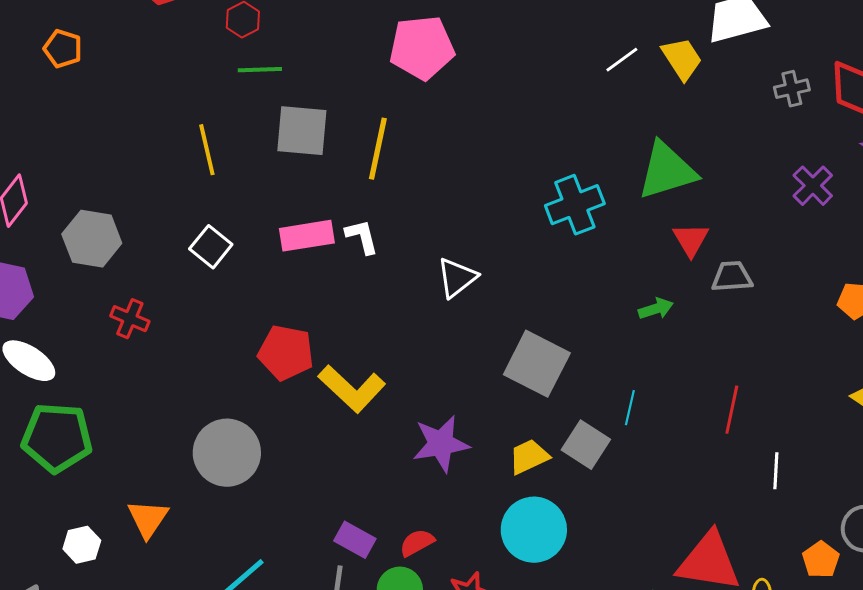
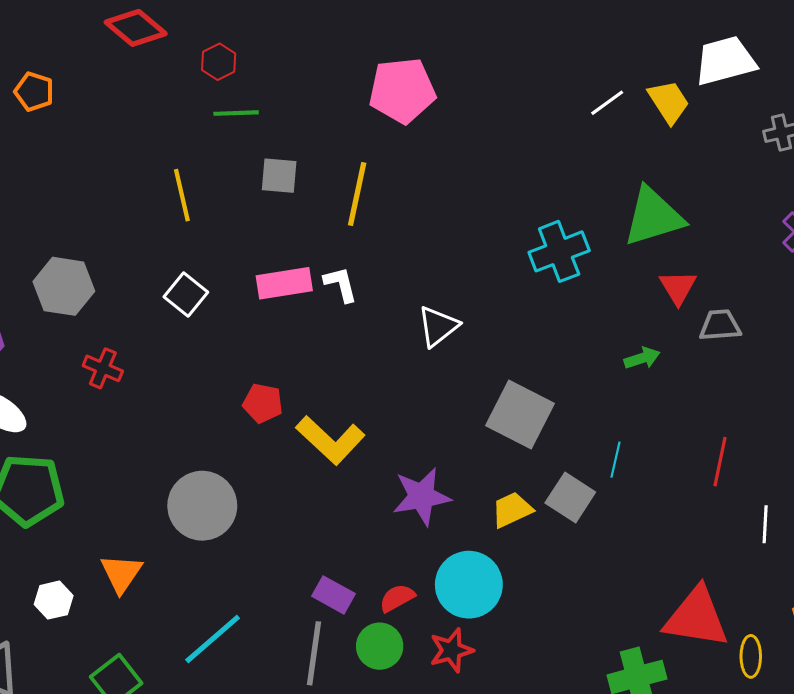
gray square: (302, 131) -> (279, 176), size x0.7
red pentagon: (286, 353) -> (263, 403), size x0.7
cyan circle: (534, 530) -> (469, 585), moved

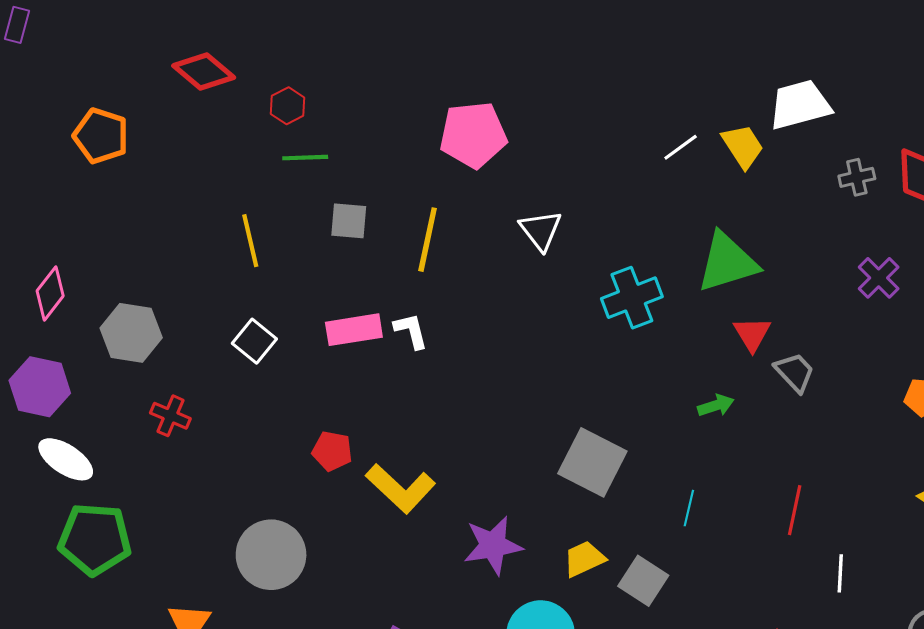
orange pentagon: (34, 92) -> (101, 136), size x1.4
gray trapezoid: (720, 325) -> (795, 372), turned 51
white triangle: (438, 326) -> (541, 230), moved, turned -30
gray square: (570, 498) -> (643, 581), moved

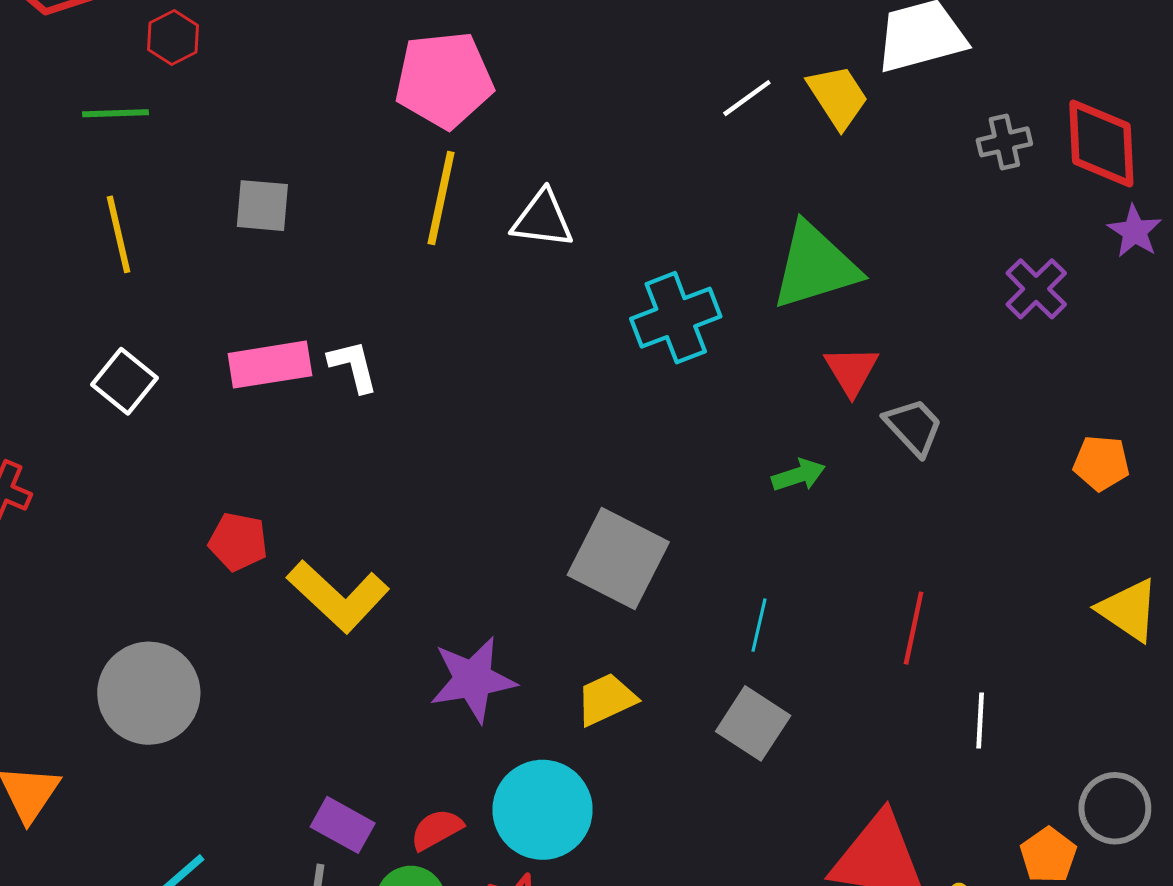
green line: (305, 158) -> (115, 113), moved
white triangle: (541, 230) -> (543, 219), turned -45
yellow line: (428, 240) -> (441, 198), moved
gray square: (643, 581) -> (753, 723), moved

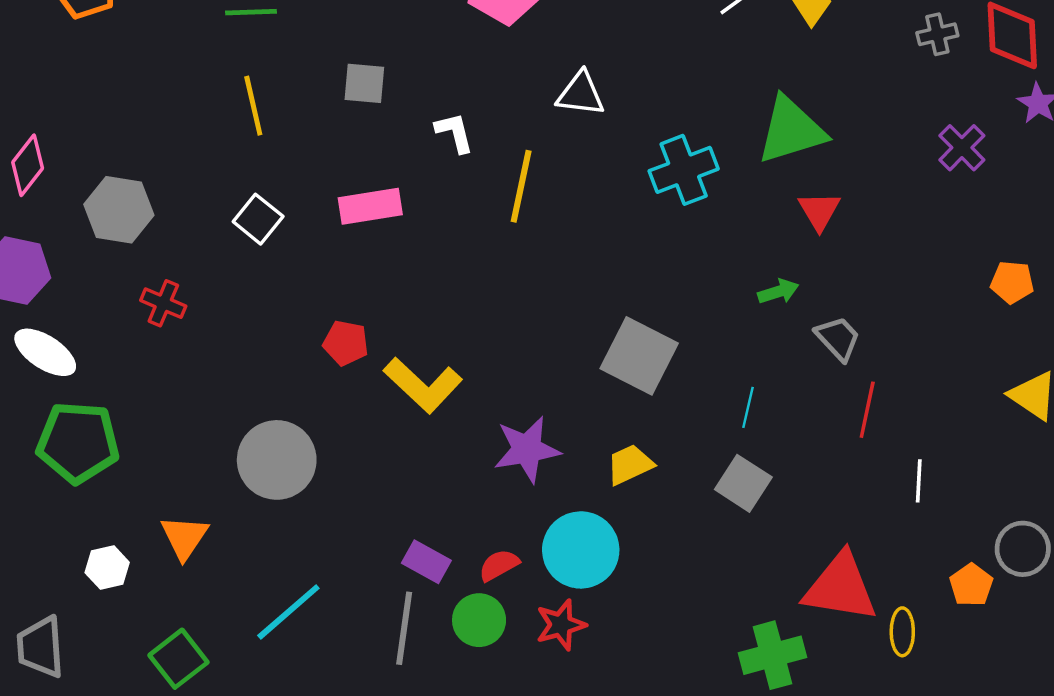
yellow line: (441, 198) -> (521, 186), moved
white L-shape: (353, 366) -> (454, 133), moved
gray trapezoid: (914, 427) -> (838, 338), moved

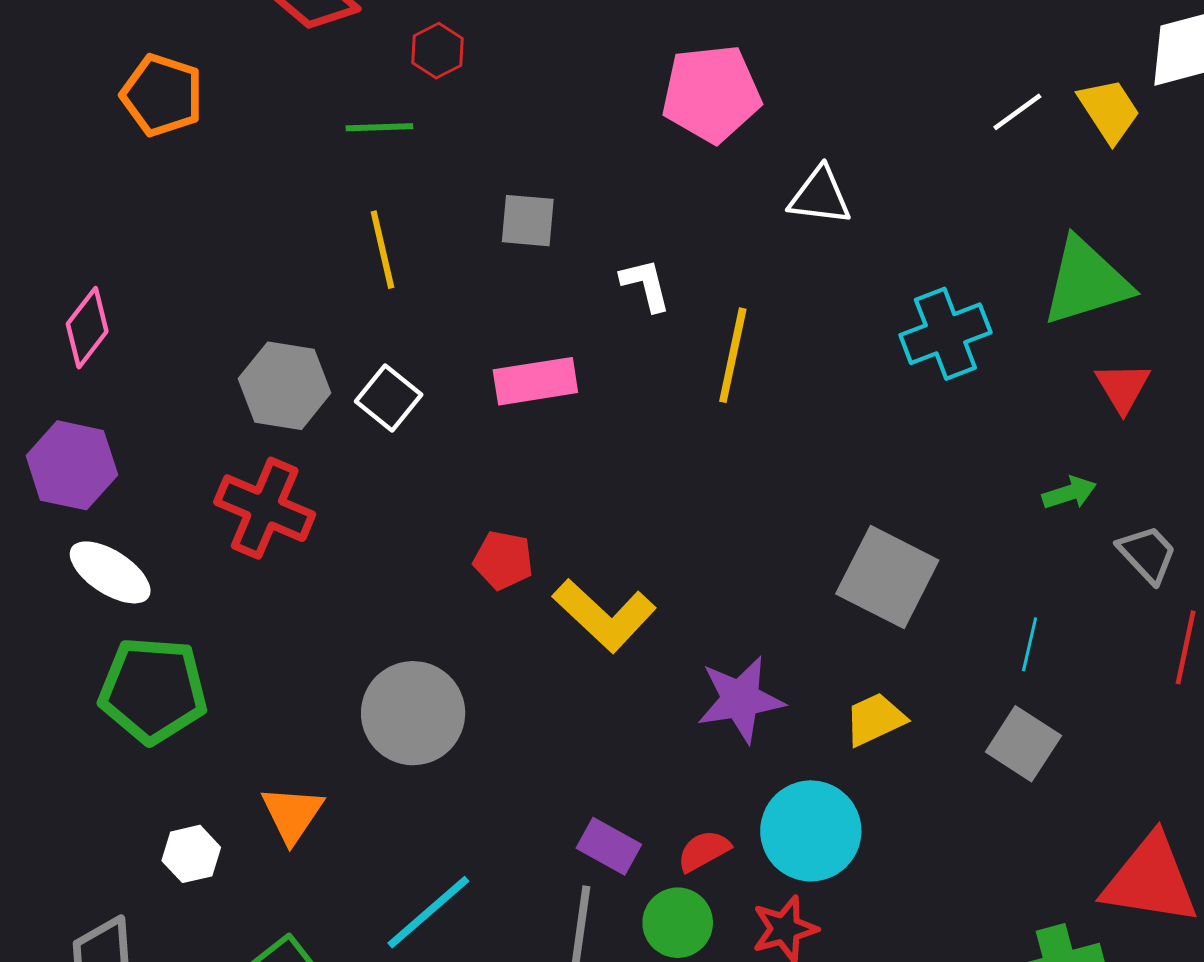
white triangle: (581, 94) -> (820, 196), moved
gray hexagon: (119, 210) -> (285, 386), moved
red cross: (163, 303) -> (265, 508), size x1.6

